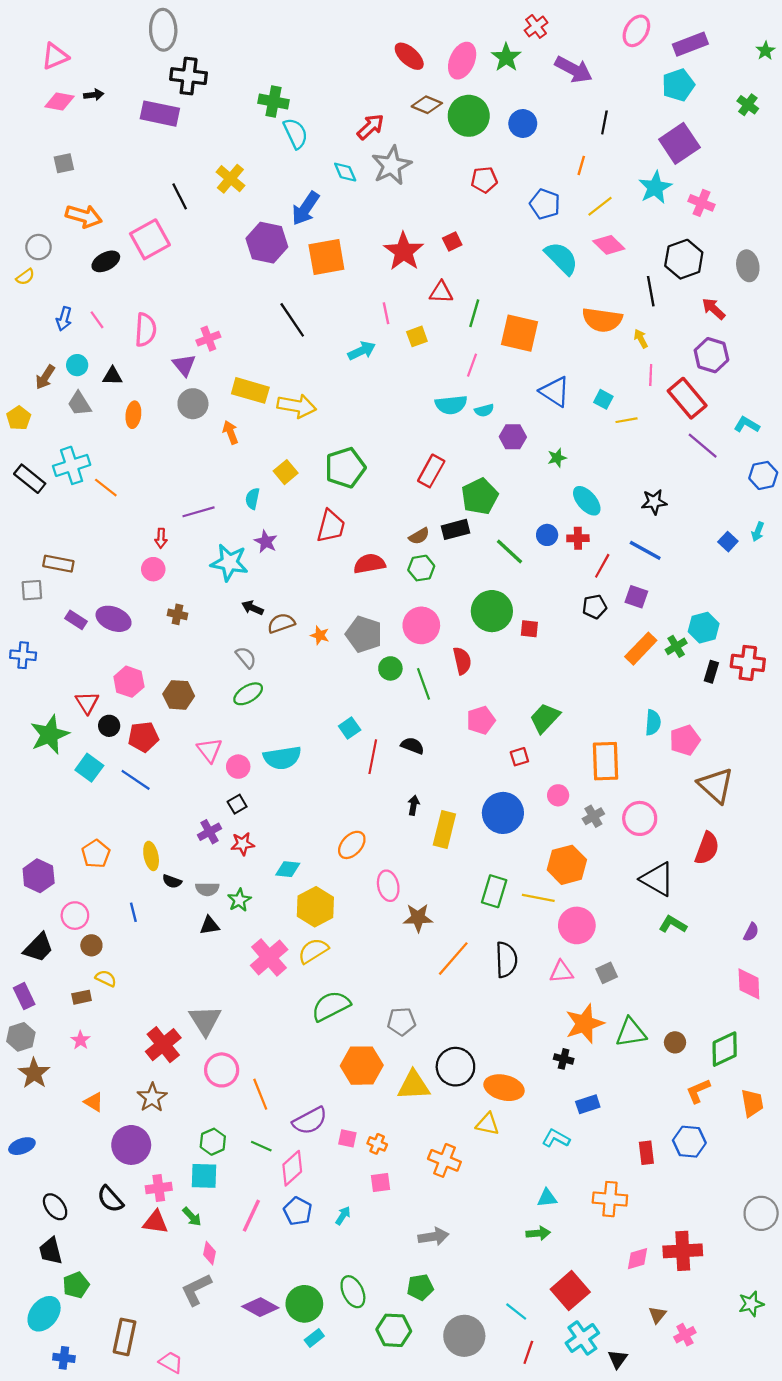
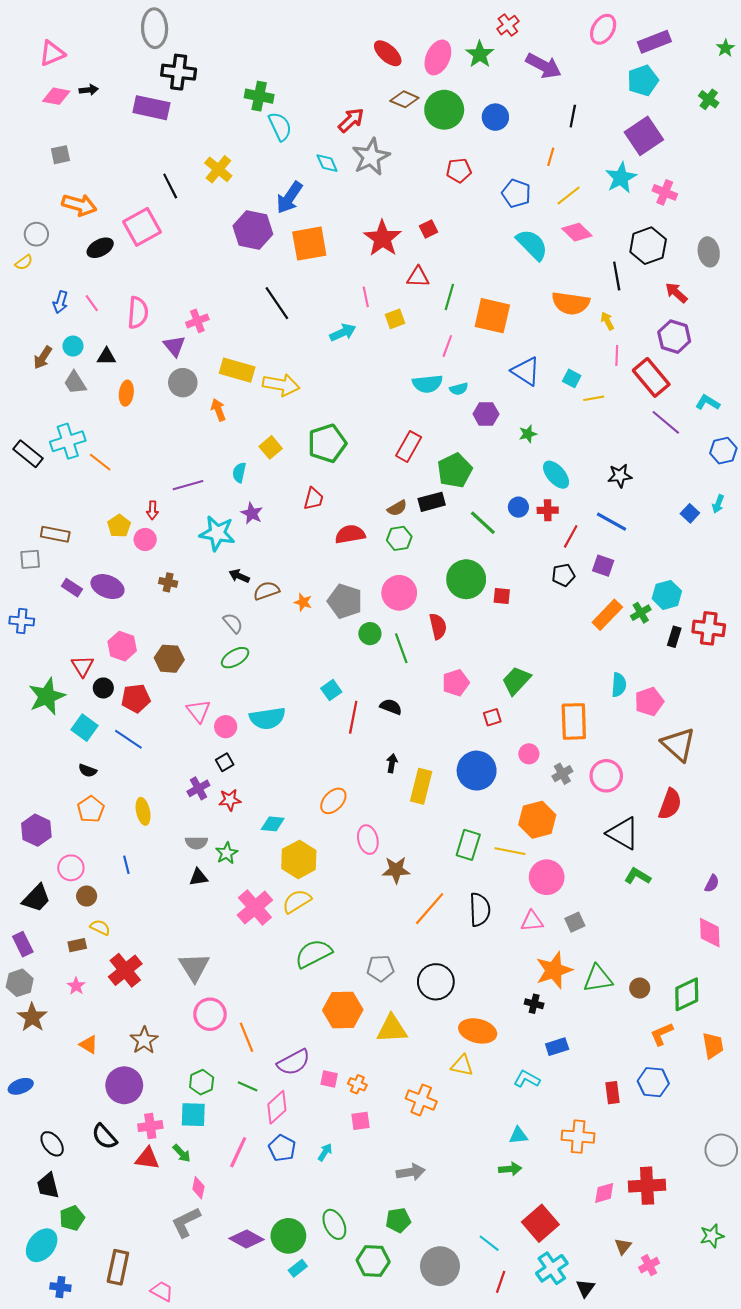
yellow pentagon: (19, 418) -> (119, 526), moved
red trapezoid: (331, 526) -> (313, 499), size x0.7
black semicircle: (172, 881) -> (88, 771), moved
red cross: (163, 1045) -> (125, 970), moved
black circle: (455, 1067) -> (436, 982), moved

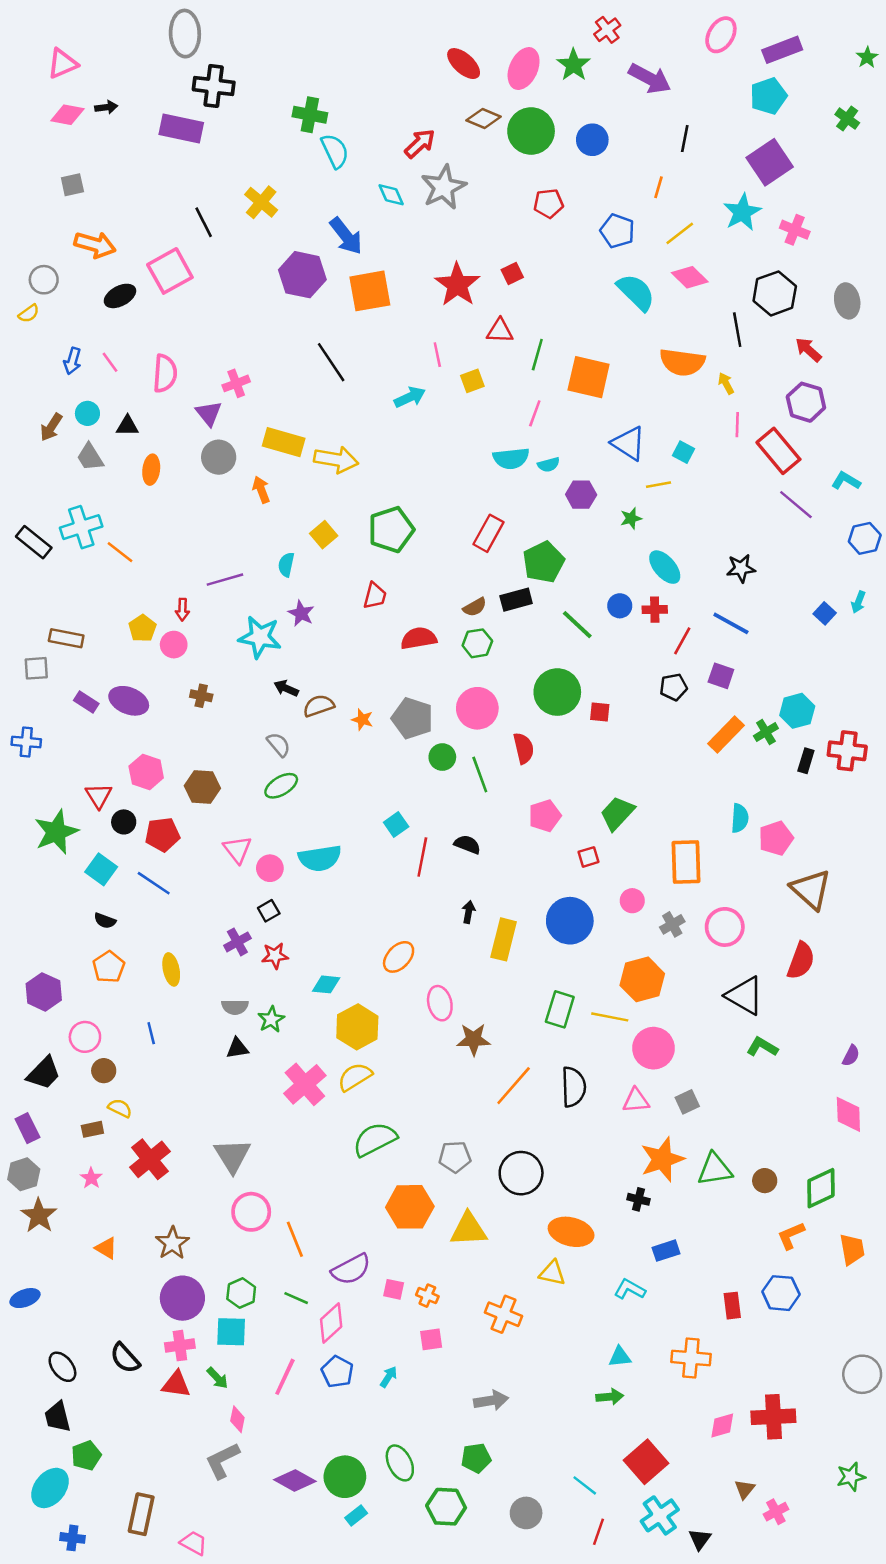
blue arrow: (289, 198) -> (346, 236), turned -72
yellow line: (594, 398) -> (658, 485), moved
purple circle: (124, 1085) -> (182, 1298), moved
gray circle: (440, 1266) -> (526, 1513), size x0.7

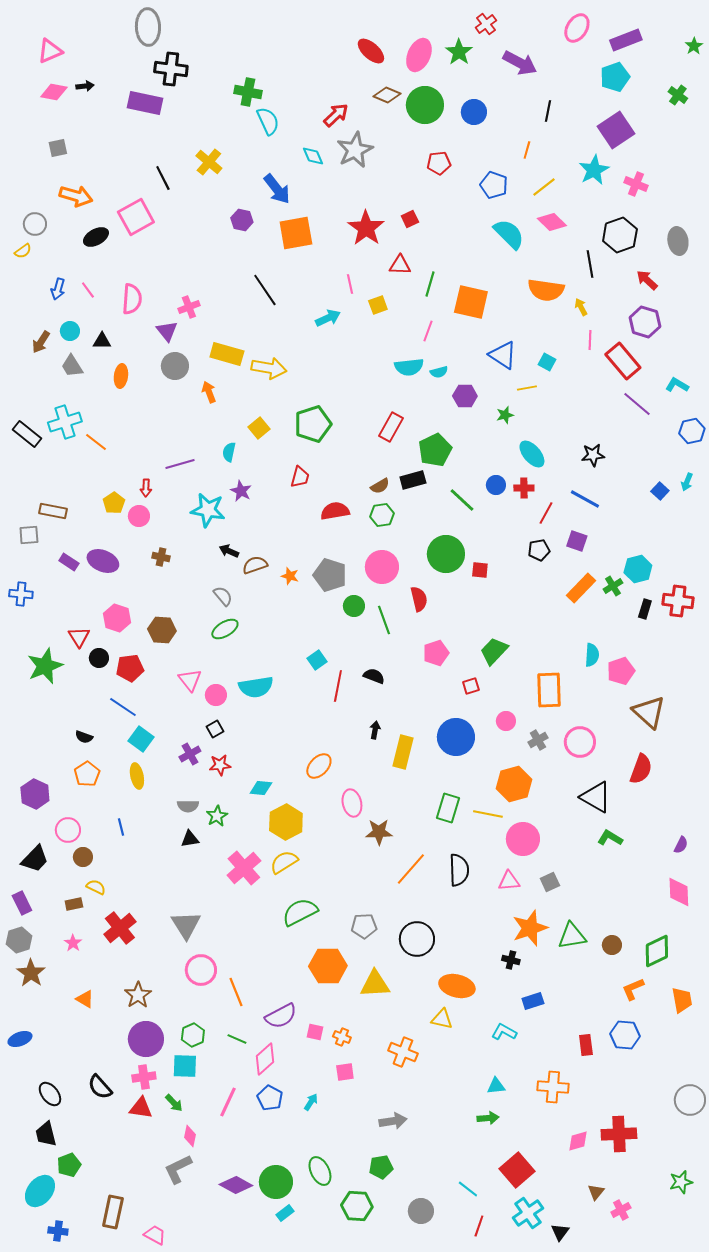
purple hexagon: (302, 275) -> (242, 220), size x0.6
cyan square: (101, 869) -> (141, 739), moved

